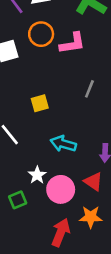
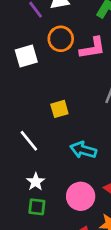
white star: (37, 175) -> (36, 182), moved
green square: (18, 200) -> (37, 207), turned 30

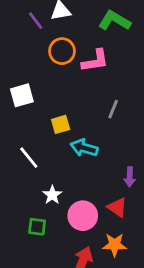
white square: (26, 56) -> (22, 95), moved
cyan arrow: (83, 150) -> (84, 148), moved
white star: (36, 182) -> (52, 195), moved

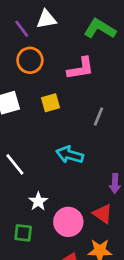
orange circle: (62, 51) -> (30, 60), moved
yellow square: (61, 124) -> (51, 103), moved

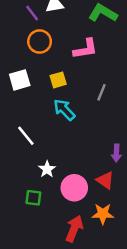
cyan arrow: (70, 155) -> (64, 110), moved, turned 30

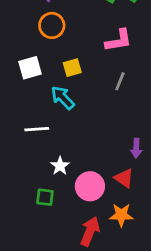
pink L-shape: (85, 49) -> (119, 40), moved
cyan arrow: (64, 110) -> (63, 98), moved
white line: (26, 136) -> (37, 129), turned -55

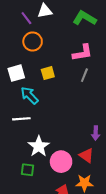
gray line: (120, 81) -> (84, 75), moved
cyan arrow: (63, 98) -> (30, 95), moved
white star: (60, 166) -> (39, 146), size x1.5

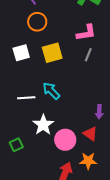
yellow square: (48, 73) -> (52, 53), size x1.5
cyan arrow: (30, 95) -> (51, 91), moved
green square: (27, 170) -> (16, 145), moved, turned -32

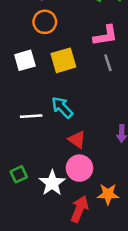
gray line: (88, 55) -> (108, 63), turned -40
white star: (43, 125) -> (52, 183), moved
red triangle: (90, 134) -> (77, 140), moved

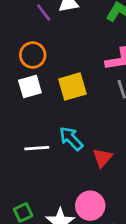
orange circle: (45, 22) -> (33, 55), moved
red triangle: (77, 140) -> (103, 158), moved, turned 36

